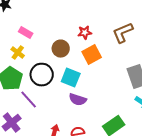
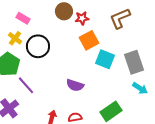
brown circle: (61, 49) -> (64, 11), moved
black circle: (42, 75) -> (38, 46), moved
cyan square: (71, 78) -> (105, 59), moved

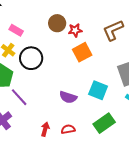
cyan square: (105, 59) -> (98, 90), moved

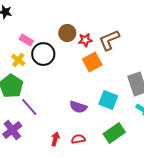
brown L-shape: (113, 30) -> (109, 40), moved
black circle: (31, 58) -> (43, 54), moved

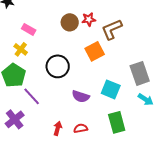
red star: (85, 40) -> (89, 19), moved
black circle: (43, 54) -> (58, 66), moved
green rectangle: (114, 133) -> (117, 122), turned -70

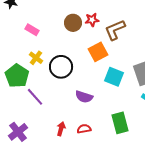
yellow cross: (21, 49) -> (36, 58), moved
cyan square: (111, 89) -> (114, 77), moved
purple cross: (15, 119) -> (18, 132), moved

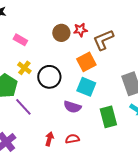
cyan square: (114, 77) -> (86, 87), moved
green rectangle: (120, 123) -> (108, 117), moved

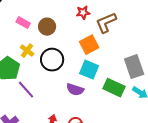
brown circle: (61, 33) -> (47, 27), moved
green rectangle: (108, 117) -> (114, 88), moved, turned -50

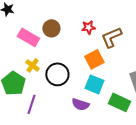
pink rectangle: (23, 23) -> (28, 37), size x1.5
brown circle: (47, 27) -> (51, 28), moved
purple line: (26, 90) -> (31, 104), turned 60

